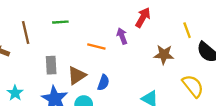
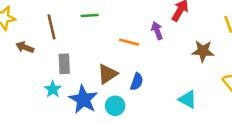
gray rectangle: (51, 65) -> (64, 64), moved
cyan star: (15, 93) -> (53, 89), moved

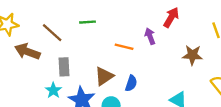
brown line: (52, 27) -> (52, 33), turned -35
brown arrow: (25, 47) -> (27, 52), size x1.5

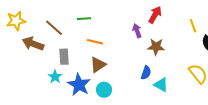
orange line: (124, 47) -> (95, 42), moved
brown star: (192, 55) -> (156, 47), moved
blue semicircle: (131, 83) -> (146, 73), moved

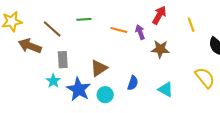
yellow line: (193, 26) -> (191, 25), moved
orange line: (95, 42) -> (119, 30), moved
blue semicircle: (146, 73) -> (133, 83), moved

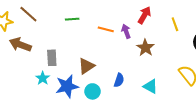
brown line: (52, 29) -> (28, 14), moved
brown star: (160, 49) -> (145, 48), turned 30
blue star: (79, 89) -> (67, 86), turned 30

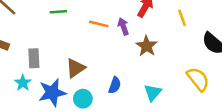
cyan triangle: (151, 86) -> (153, 93), turned 42

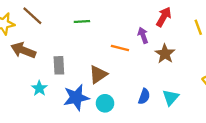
orange line: (99, 24) -> (120, 48), moved
cyan star: (23, 83) -> (39, 88), moved
blue semicircle: (115, 85) -> (144, 96), moved

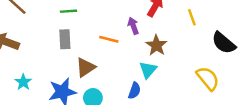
gray rectangle: (59, 65) -> (65, 39), moved
cyan triangle: (171, 98) -> (148, 70), moved

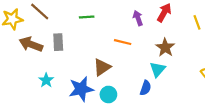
purple arrow: (133, 26) -> (138, 18), moved
gray rectangle: (65, 39) -> (58, 42), moved

